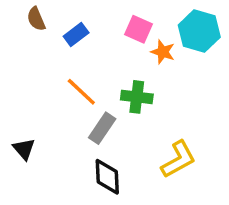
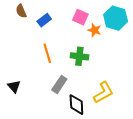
orange line: (81, 92) -> (47, 53), turned 30
gray rectangle: (102, 128) -> (59, 84), moved
black diamond: (107, 177) -> (76, 105), moved

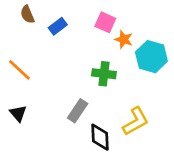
cyan hexagon: (116, 18) -> (151, 57), moved
orange line: (47, 53) -> (19, 70), moved, turned -30

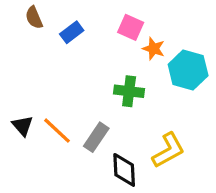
orange line: (19, 70) -> (57, 131), moved
black triangle: (18, 113) -> (23, 126), moved

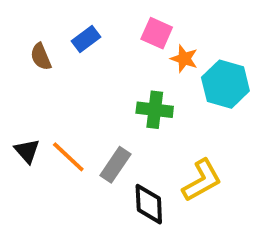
brown semicircle: (34, 18) -> (41, 57), moved

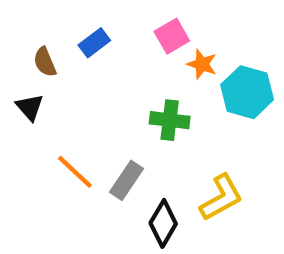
pink square: (157, 33) -> (172, 36), turned 36
black triangle: (27, 151) -> (30, 107), moved
black diamond: (149, 204) -> (163, 223), turned 33

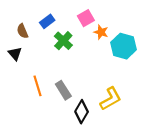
green cross: (170, 120) -> (63, 41), moved, turned 36
orange line: (75, 172) -> (38, 86), turned 30
gray rectangle: (127, 180) -> (63, 90), turned -66

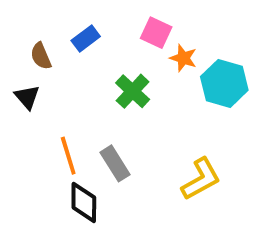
pink square: (86, 18) -> (156, 33), turned -35
green cross: (63, 41) -> (133, 91), moved
black diamond: (82, 112) -> (84, 202), moved, turned -30

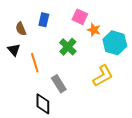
blue rectangle: (86, 38) -> (44, 20), turned -40
orange line: (68, 156) -> (35, 63), moved
yellow L-shape: (201, 179) -> (103, 76), moved

